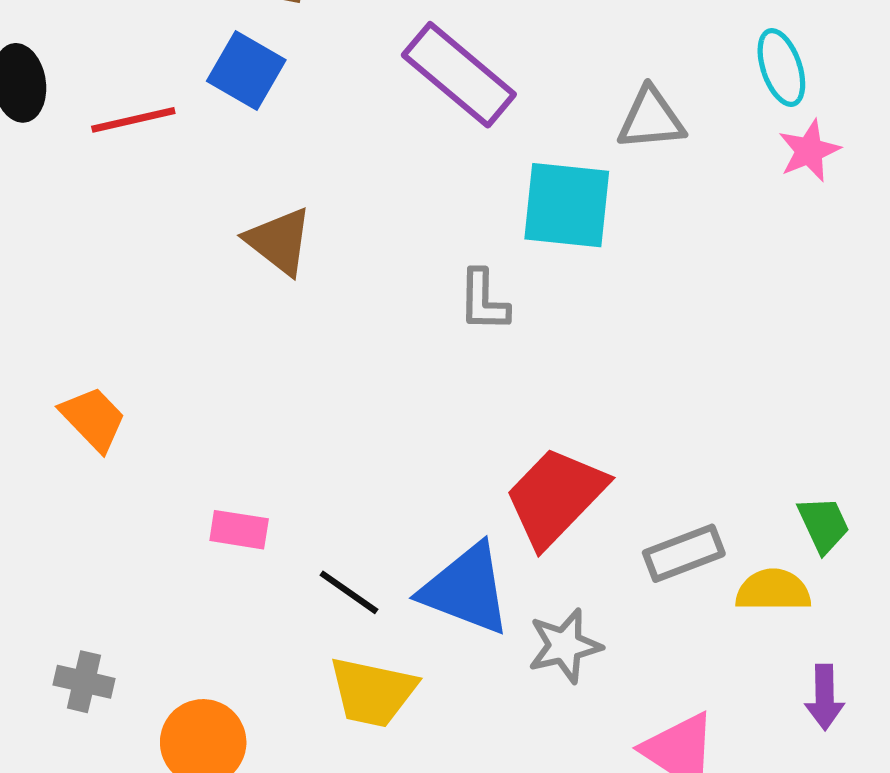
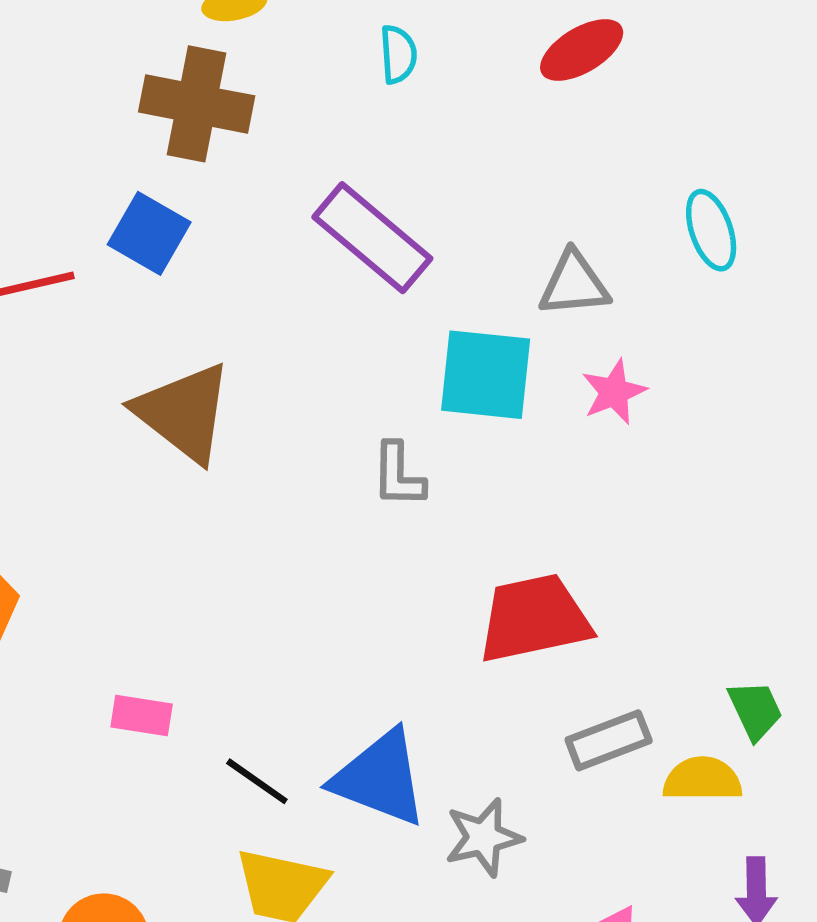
pink star: (809, 151) -> (614, 392), moved
brown triangle: (279, 241) -> (184, 412), size x1.4
red trapezoid: (555, 497) -> (534, 618), moved, turned 34

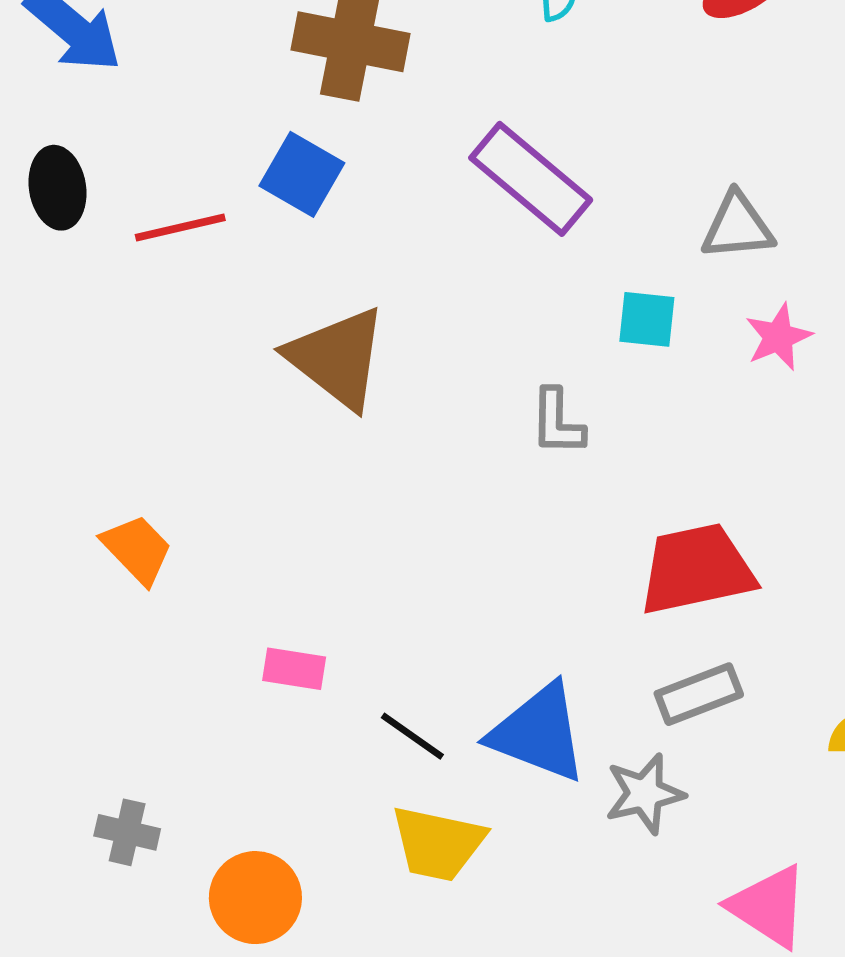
cyan square: (486, 375) -> (647, 319), size x0.6
gray rectangle: (609, 740) -> (699, 694), moved

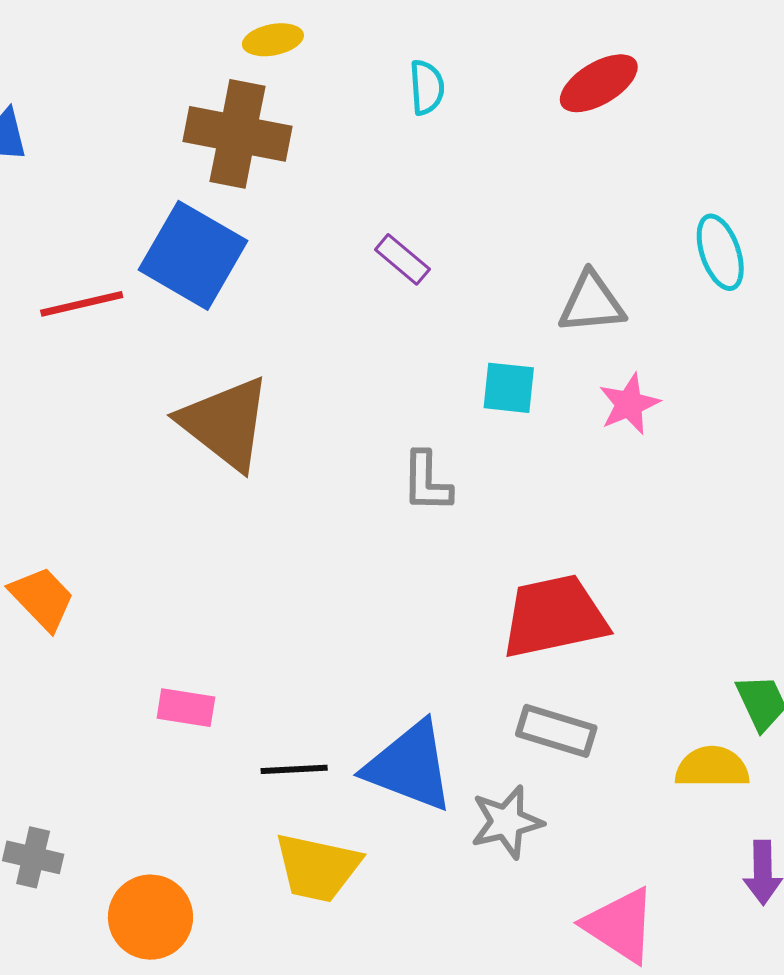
blue square: (302, 174) -> (193, 255), size x1.4
purple rectangle: (531, 179) -> (402, 259), size x0.5
gray rectangle: (699, 694) -> (556, 731), turned 38
black line: (412, 736) -> (294, 769), turned -38

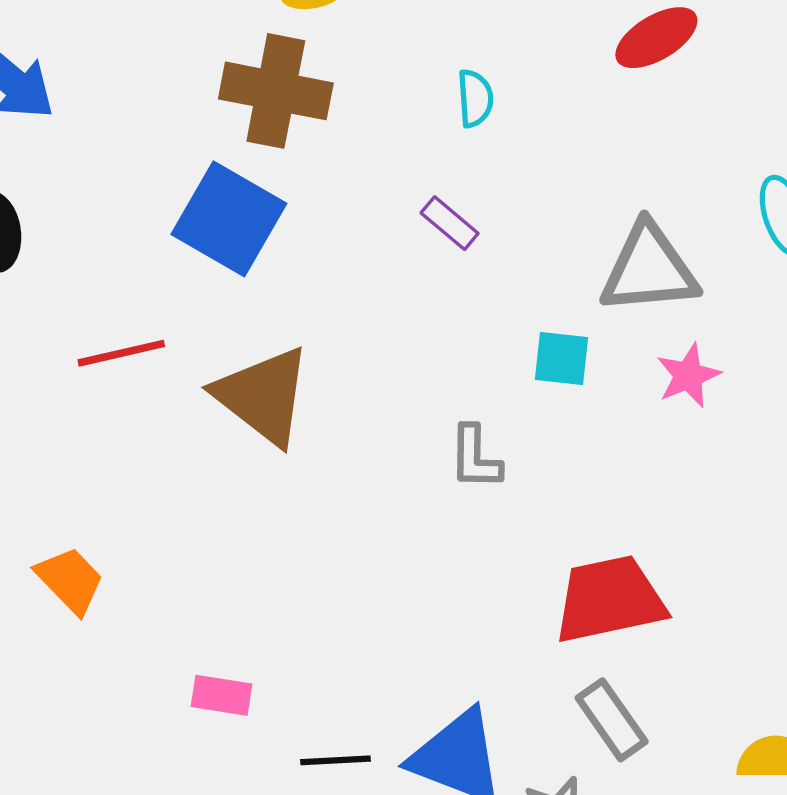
cyan semicircle: (427, 87) -> (475, 98), moved
gray triangle: (592, 303) -> (649, 269), size x1.4
red line: (82, 304) -> (121, 353), moved
gray rectangle: (556, 731) -> (612, 720), turned 38

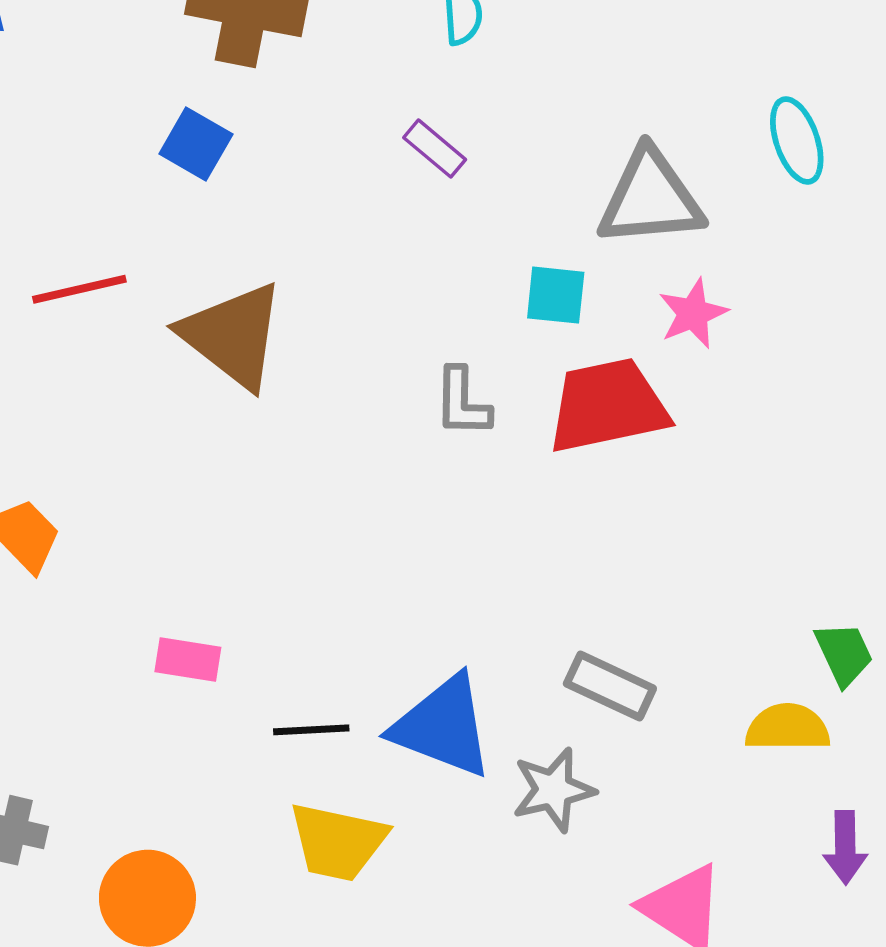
blue square: (229, 219) -> (196, 144), size x0.6
red trapezoid: (609, 599) -> (608, 406), moved
gray rectangle: (612, 720) -> (610, 686), turned -30

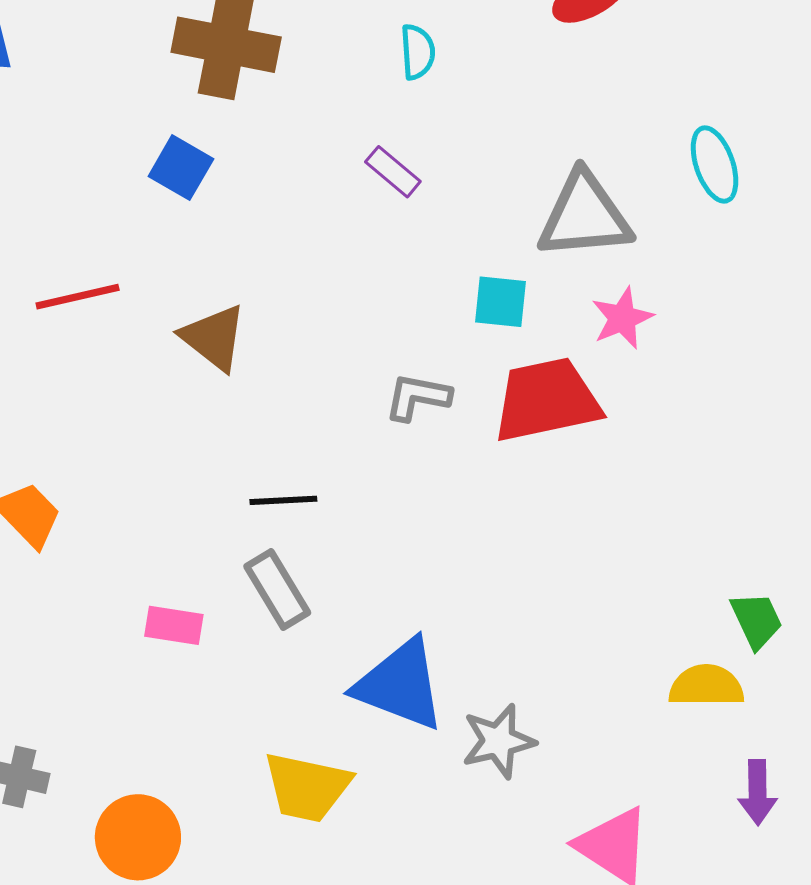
brown triangle: (233, 335) -> (214, 338), size x0.7
gray L-shape: (462, 402) -> (418, 397), turned 100
gray rectangle: (610, 686) -> (277, 589), moved, turned 34
black line: (311, 730) -> (283, 500), moved

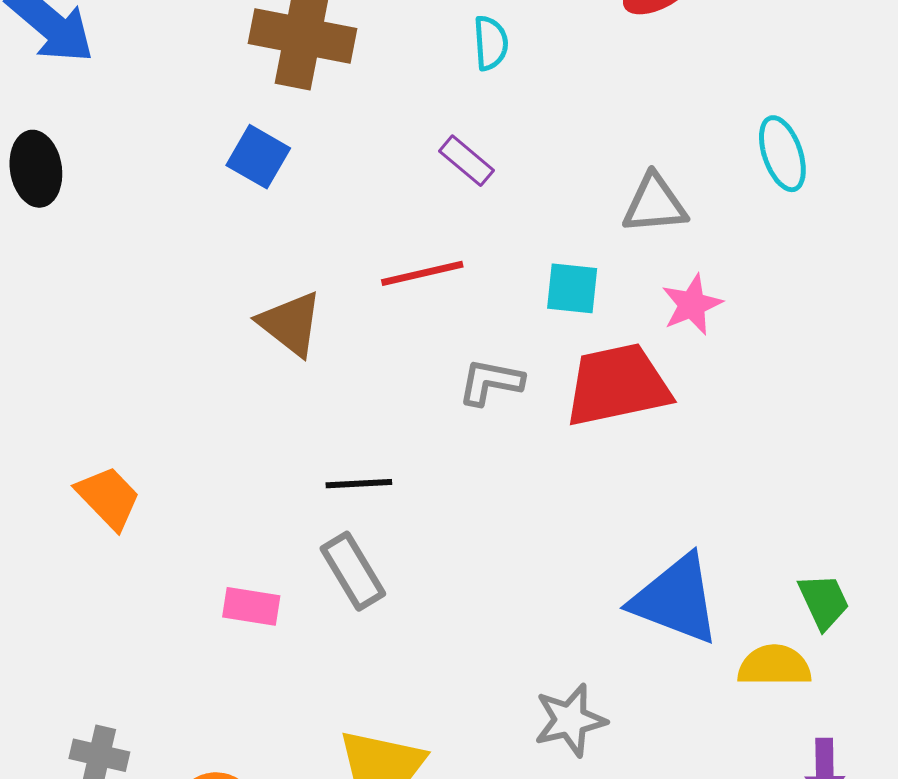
gray triangle: (584, 216) -> (655, 204), size x0.7
red line: (78, 297) -> (422, 273), moved
blue triangle: (400, 685) -> (676, 599), moved

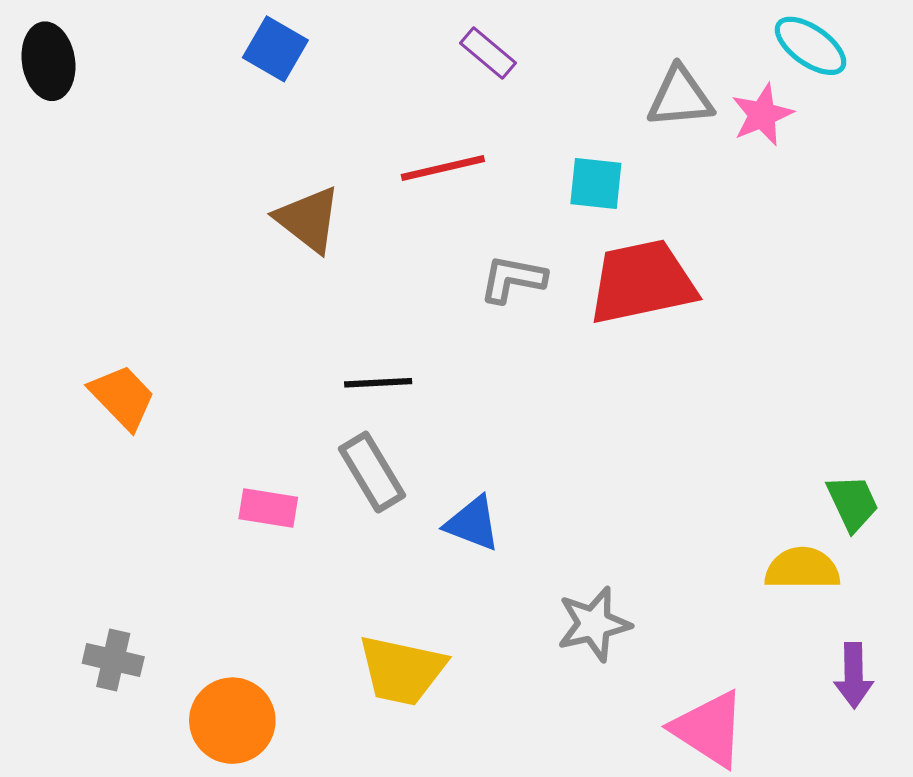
cyan ellipse: (782, 154) -> (811, 46), turned -36
pink star: (692, 305) -> (762, 115), moved
blue triangle: (676, 599) -> (473, 523), moved, size x0.6

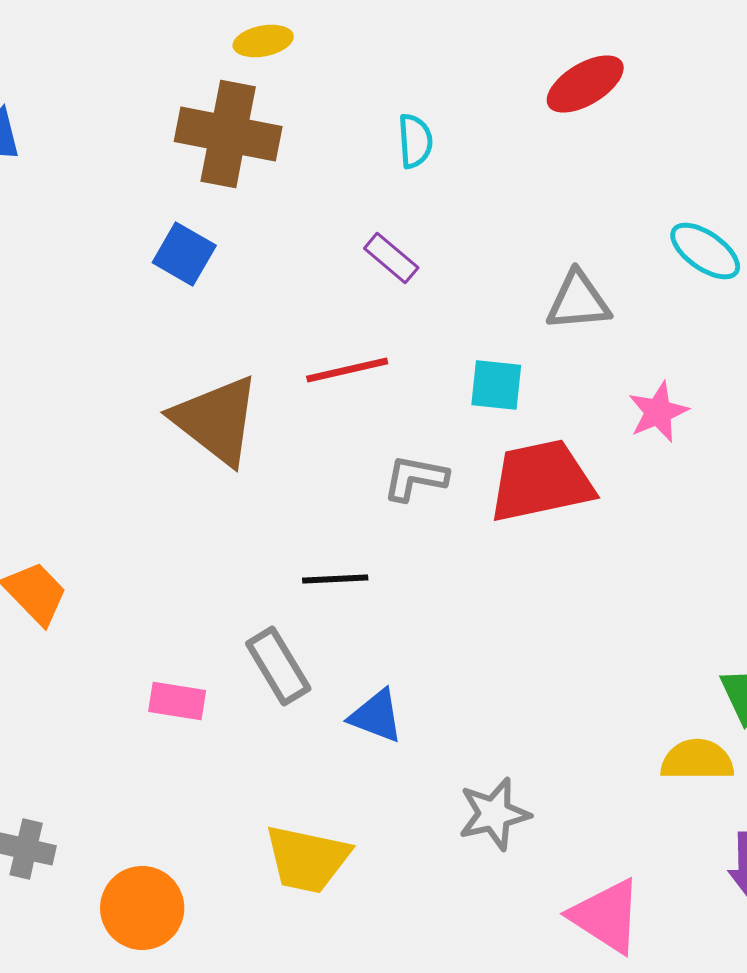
pink star: (762, 115) -> (658, 412), moved
brown triangle: (308, 219) -> (216, 420), size x1.4
black line: (378, 383) -> (335, 579), moved

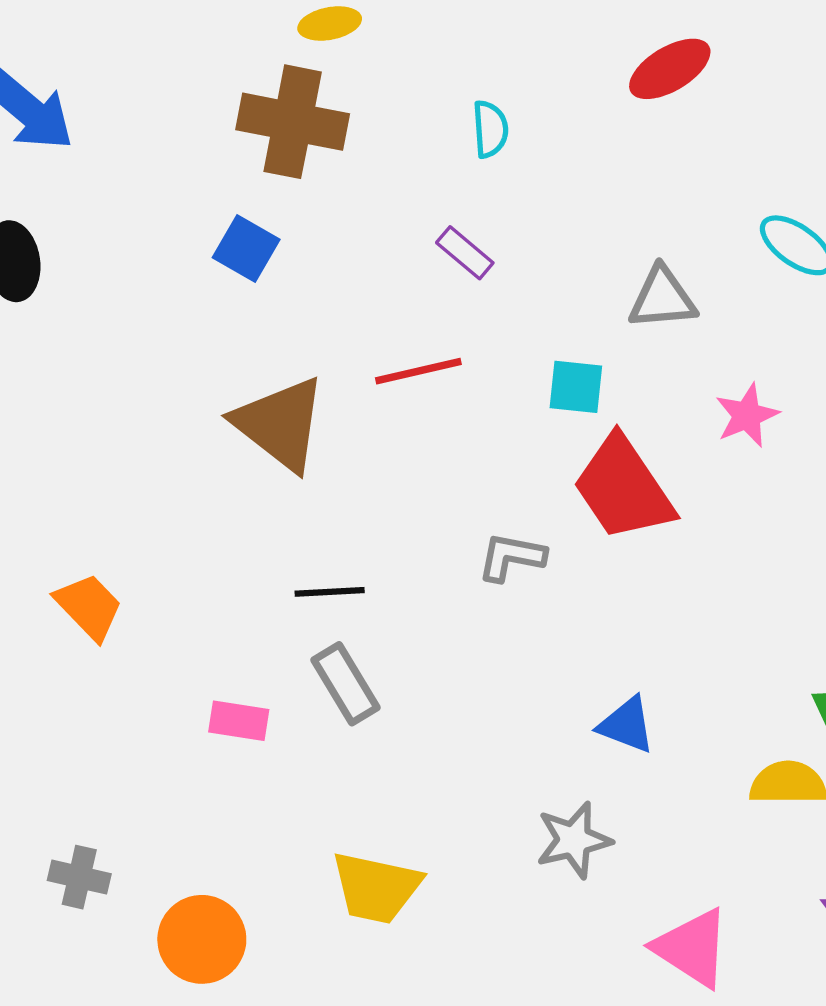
gray L-shape: (415, 478) -> (511, 557), moved
red trapezoid: (541, 481) -> (623, 488), turned -112
black line: (335, 579) -> (330, 592), moved
blue triangle: (376, 716) -> (626, 725), moved

